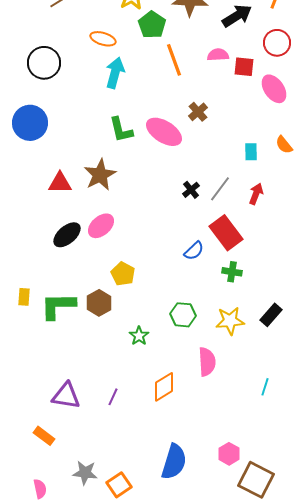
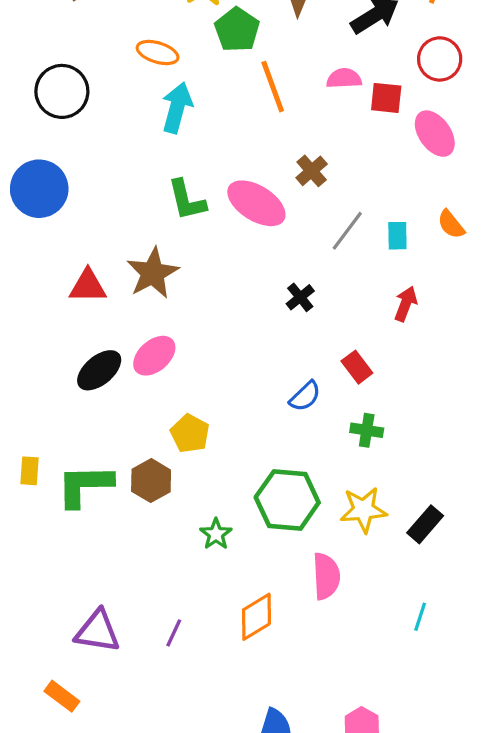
gray line: (220, 189) -> (347, 231), moved
red rectangle: (226, 233) -> (357, 367), size x0.6
green hexagon: (183, 315) -> (287, 500), size x1.5
black rectangle: (271, 315) -> (425, 524), moved

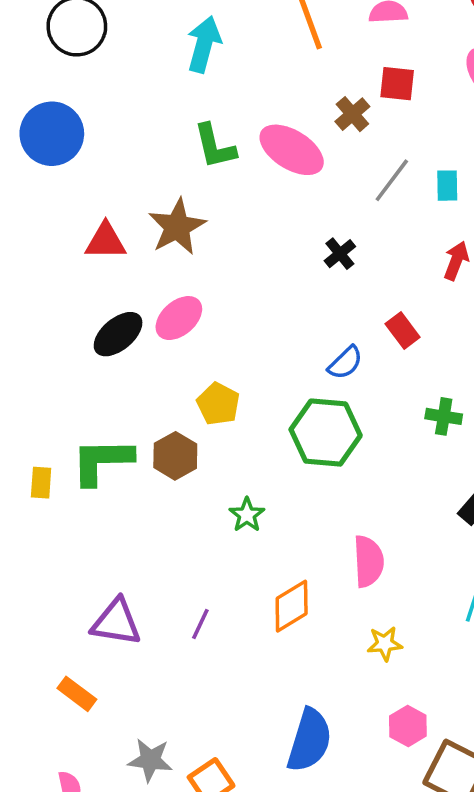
red square: (386, 98) -> (397, 84), moved
green cross: (367, 430) -> (444, 416), moved
yellow rectangle: (29, 471) -> (41, 483), moved
green hexagon: (287, 500) -> (326, 433), moved
yellow star: (363, 510) -> (385, 644), moved, size x0.7

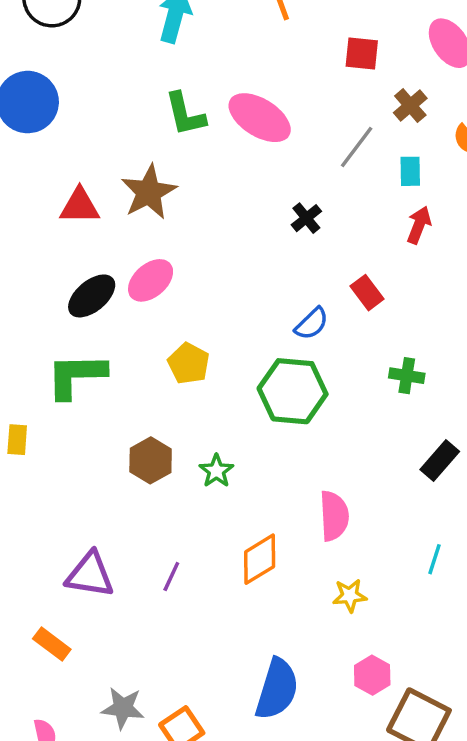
brown cross: (352, 114) -> (410, 106), moved
cyan rectangle: (447, 186) -> (410, 171), moved
brown hexagon: (175, 456) -> (151, 460), moved
green L-shape: (102, 461) -> (76, 376), moved

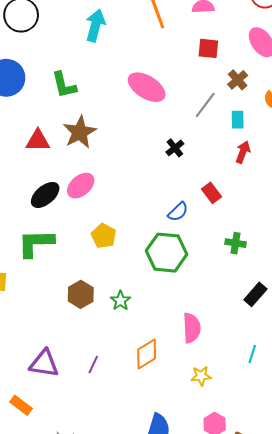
green L-shape: (185, 114) -> (64, 85), moved

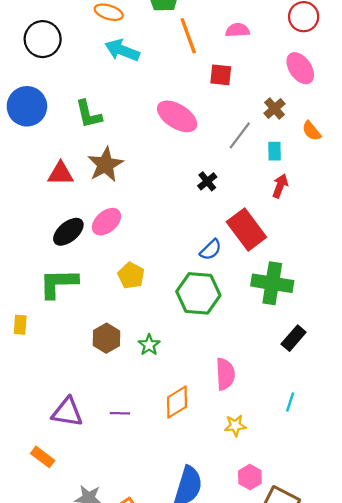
cyan arrow: (95, 25) -> (122, 50), turned -84
red square: (208, 48) -> (221, 75), moved
red rectangle: (212, 193) -> (246, 230), size x1.8
green cross: (236, 243) -> (272, 283), size x1.8
purple line: (93, 364) -> (120, 413), turned 66

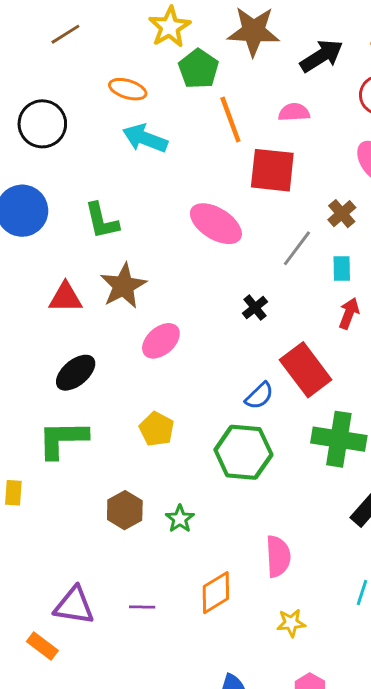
red square: (221, 75) -> (272, 170), size x1.6
pink ellipse: (106, 222) -> (161, 341), moved
orange rectangle: (43, 457) -> (42, 646), moved

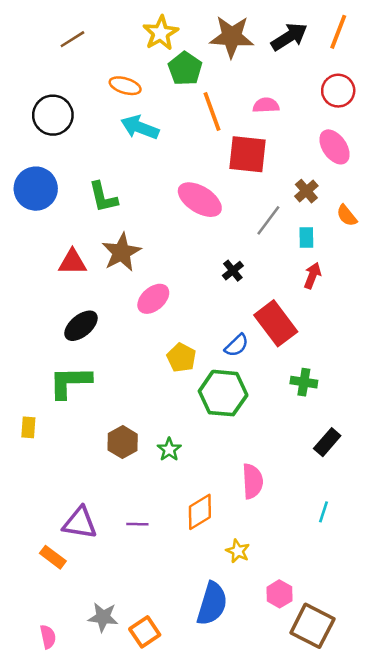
black arrow: (322, 56) -> (289, 37), moved
yellow pentagon: (157, 429) -> (181, 358), moved
green cross: (339, 439) -> (304, 382), size x0.6
yellow star: (291, 623) -> (238, 551), moved, turned 30

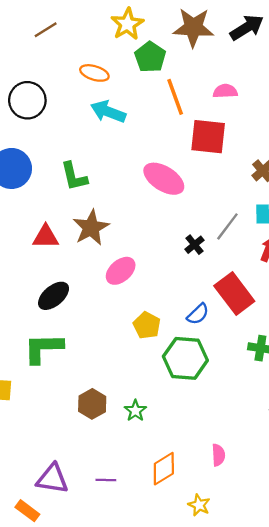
gray line: (268, 220) -> (227, 226), moved
pink semicircle: (252, 481) -> (218, 455), moved, size x0.7

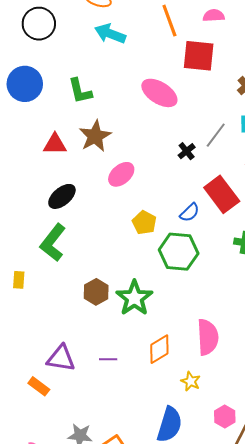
green L-shape: (43, 348) -> (53, 243), turned -51
green star: (135, 411) -> (134, 298), size x1.8
pink semicircle: (218, 455) -> (208, 337), size x1.8

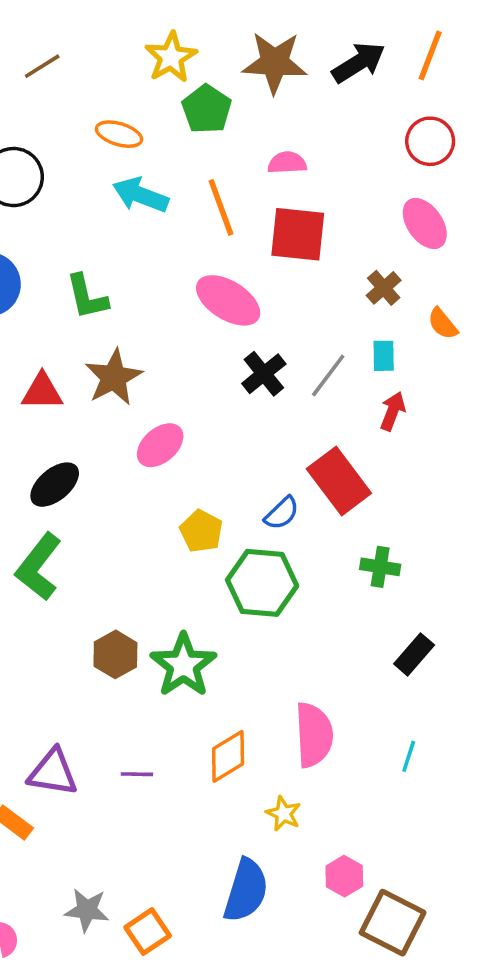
pink semicircle: (214, 16) -> (287, 163), moved
orange line: (169, 21) -> (221, 207), moved
black cross: (187, 151) -> (264, 374), moved, size x1.4

